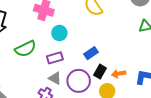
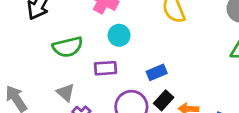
gray triangle: (55, 78) -> (66, 93), moved

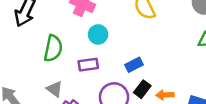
green semicircle: (68, 47) -> (53, 48), turned -60

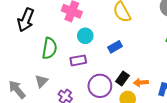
blue rectangle: (134, 65) -> (115, 47), moved
gray triangle: (55, 89) -> (42, 81), moved, turned 40

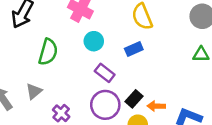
blue rectangle: (115, 47) -> (134, 49), moved
purple rectangle: (78, 60) -> (105, 73), moved, turned 42

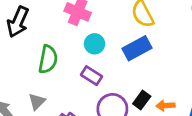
blue rectangle: (134, 49) -> (137, 48), size x1.5
purple rectangle: (105, 73) -> (92, 76), moved

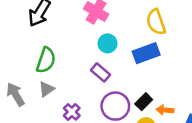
green semicircle: (48, 59) -> (46, 60), moved

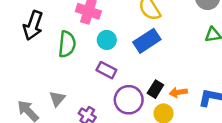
green semicircle: (46, 60) -> (67, 44), moved

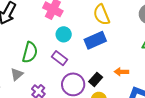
green semicircle: (67, 44) -> (30, 52), moved
orange arrow: (178, 92) -> (121, 72), moved

